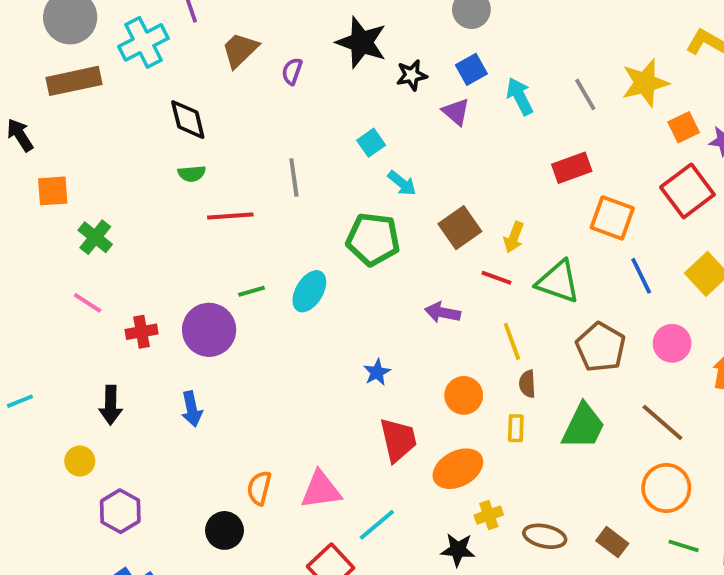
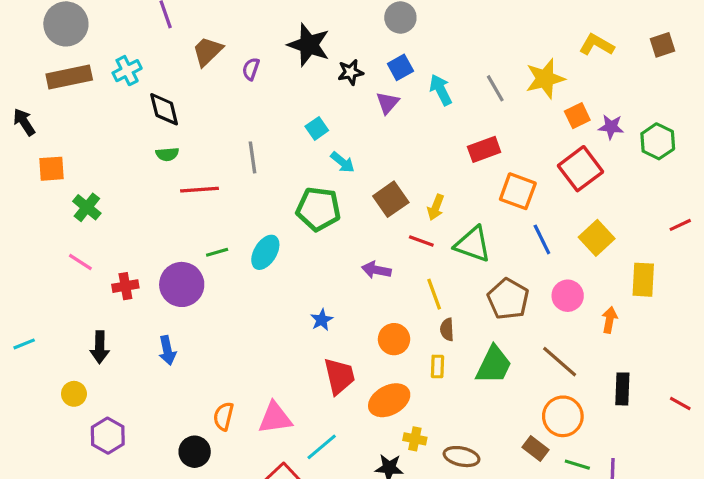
cyan cross: (143, 42) -> (127, 71), moved, size x0.7
purple triangle: (456, 112) -> (388, 103), turned 30
yellow cross: (489, 515) -> (415, 439), turned 30
brown rectangle: (612, 542) -> (536, 448), moved

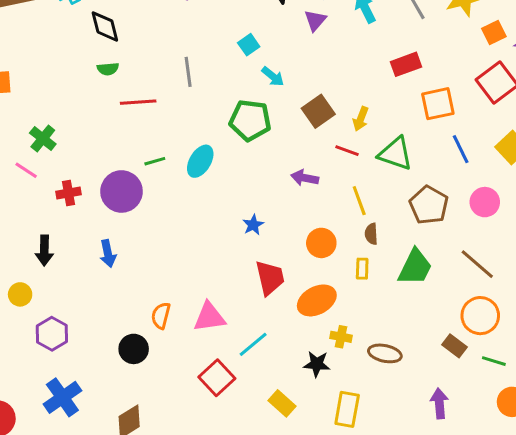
orange square: (518, 191) -> (438, 104), turned -32
green cross: (87, 207) -> (43, 138), moved

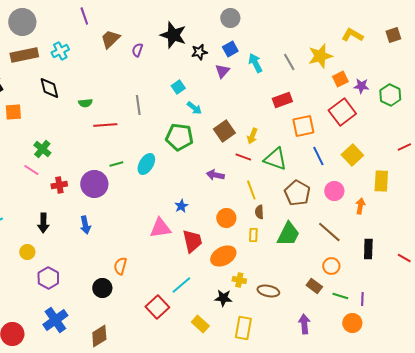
black diamond: (105, 26) -> (49, 88), moved
orange circle: (480, 316) -> (331, 266), size x0.7
pink triangle: (209, 317) -> (160, 228), moved

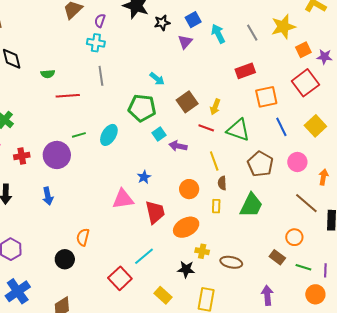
cyan cross: (60, 51) -> (96, 43), moved, turned 36
cyan square: (178, 87) -> (159, 134), moved
brown line: (329, 232) -> (306, 203), moved

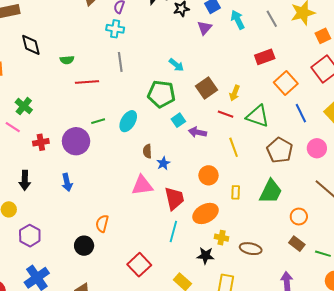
orange square: (266, 97) -> (286, 83), turned -30
brown semicircle: (222, 183) -> (147, 151), moved
orange circle: (294, 237) -> (299, 217), moved
cyan line: (144, 256) -> (173, 232), moved, turned -35

